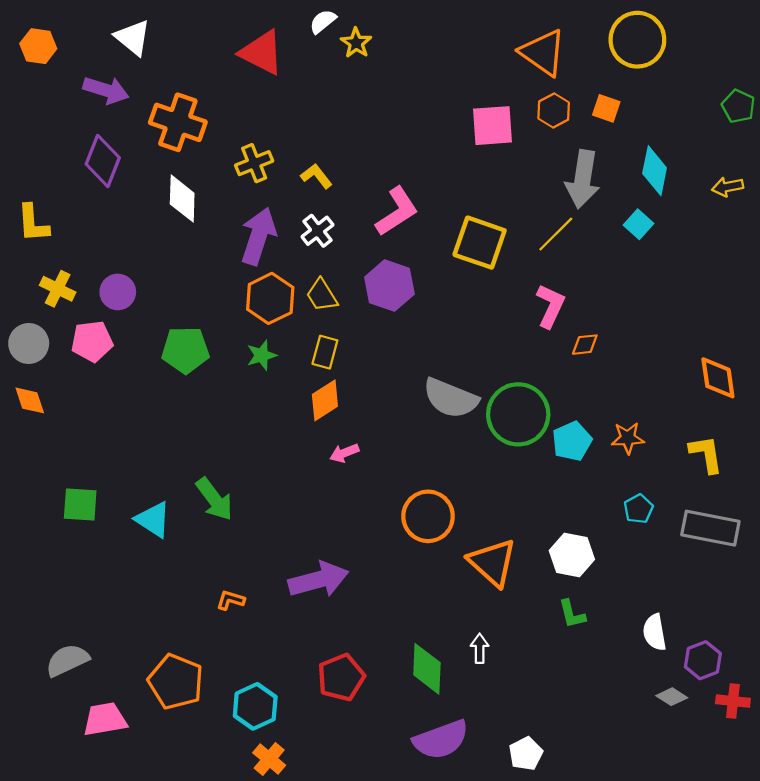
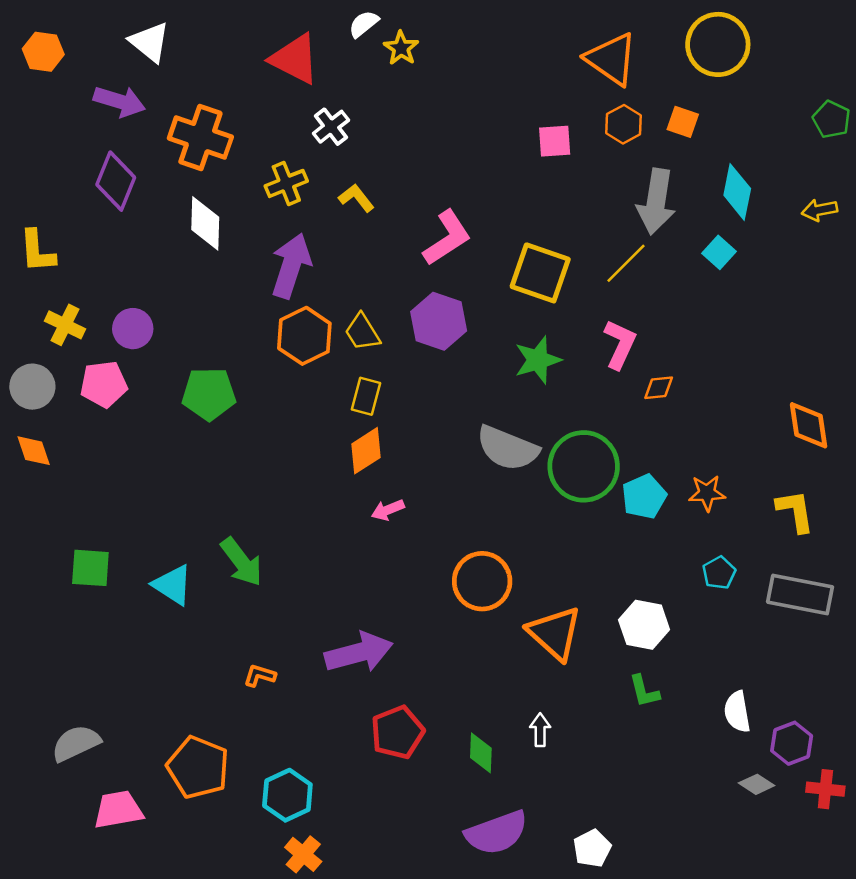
pink square: (492, 126) -> (555, 141), size x0.7
white cross: (317, 231) -> (331, 127), moved
green star: (262, 355) -> (538, 360), moved, size x1.4
green diamond: (427, 669) -> (481, 753), size x0.7
red pentagon: (341, 677) -> (397, 732), moved

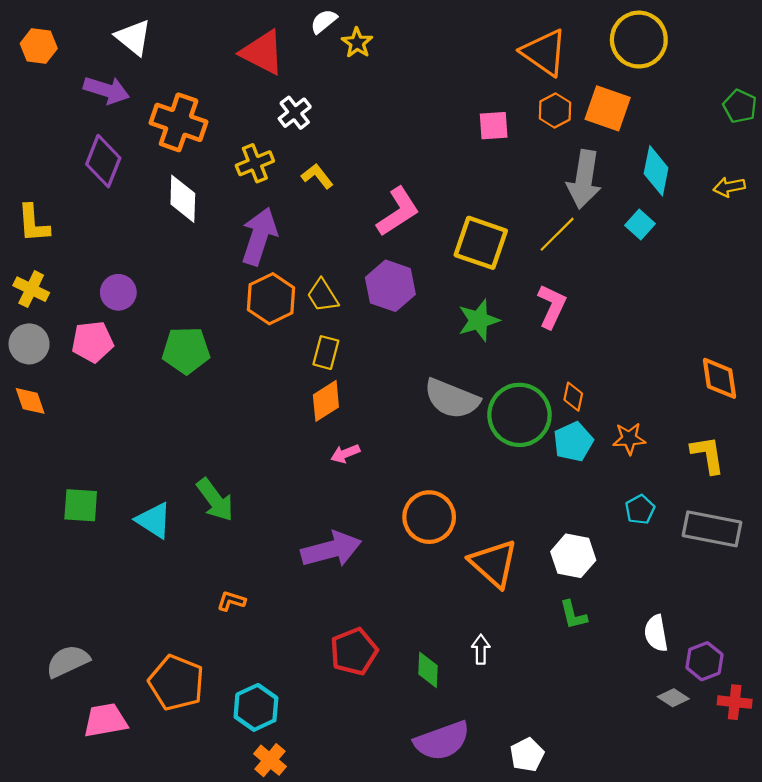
orange square: (683, 122) -> (608, 108), size x1.6
yellow cross: (65, 325) -> (31, 289), moved
orange diamond: (659, 388) -> (573, 397), moved, turned -72
purple arrow: (359, 653) -> (331, 549), moved

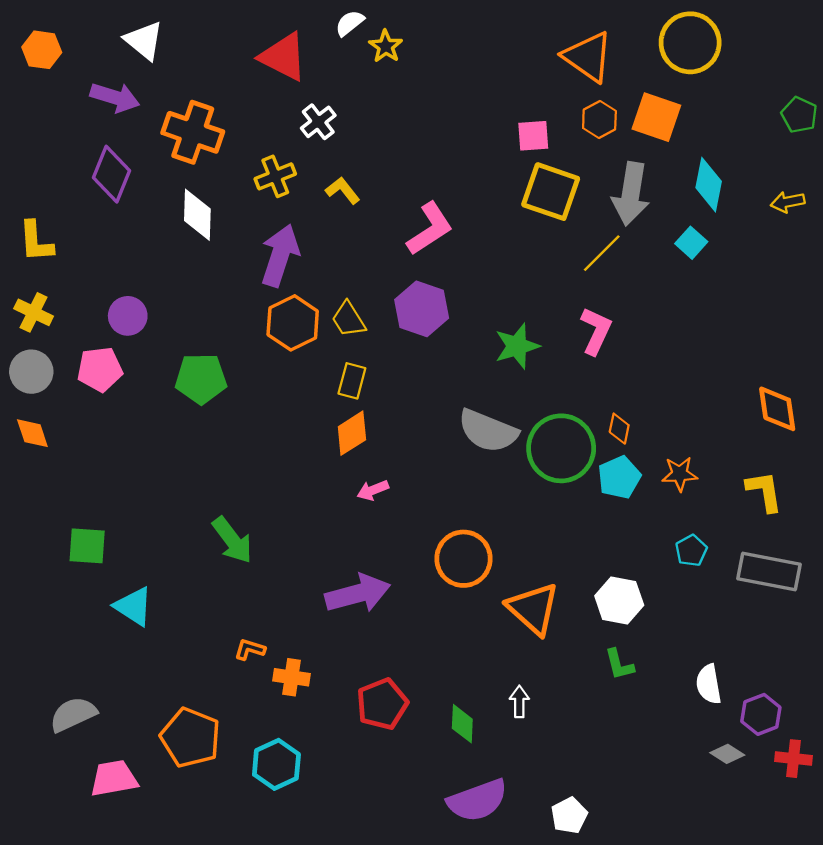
yellow square: (481, 243) -> (551, 192), moved
cyan triangle: (154, 520) -> (134, 606), moved
orange cross: (270, 760) -> (292, 677), moved, turned -32

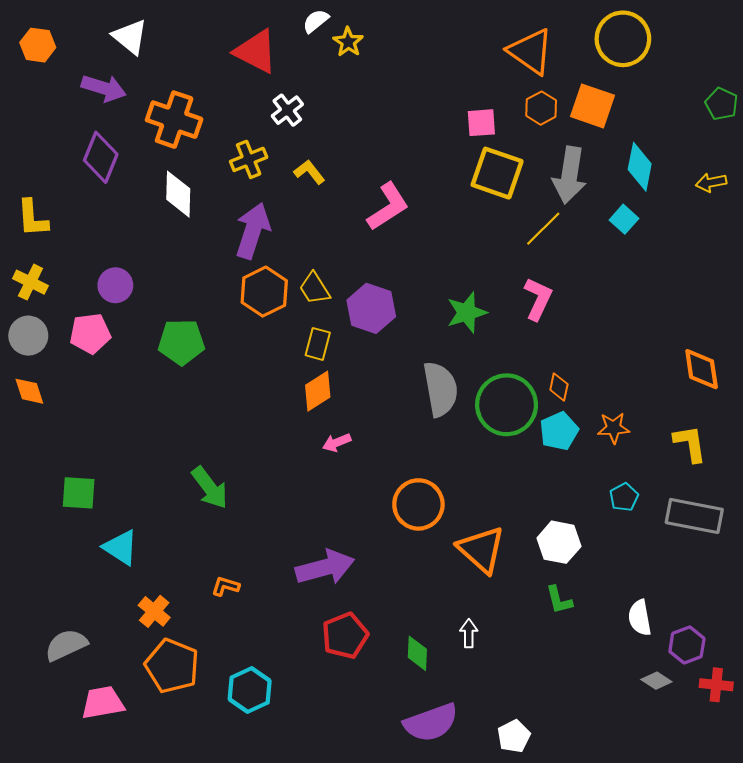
purple hexagon: (422, 309) -> (371, 308), moved
gray semicircle: (488, 431) -> (440, 389), turned -122
purple arrow: (358, 594) -> (325, 567), moved
orange cross: (292, 677) -> (154, 611), moved, turned 32

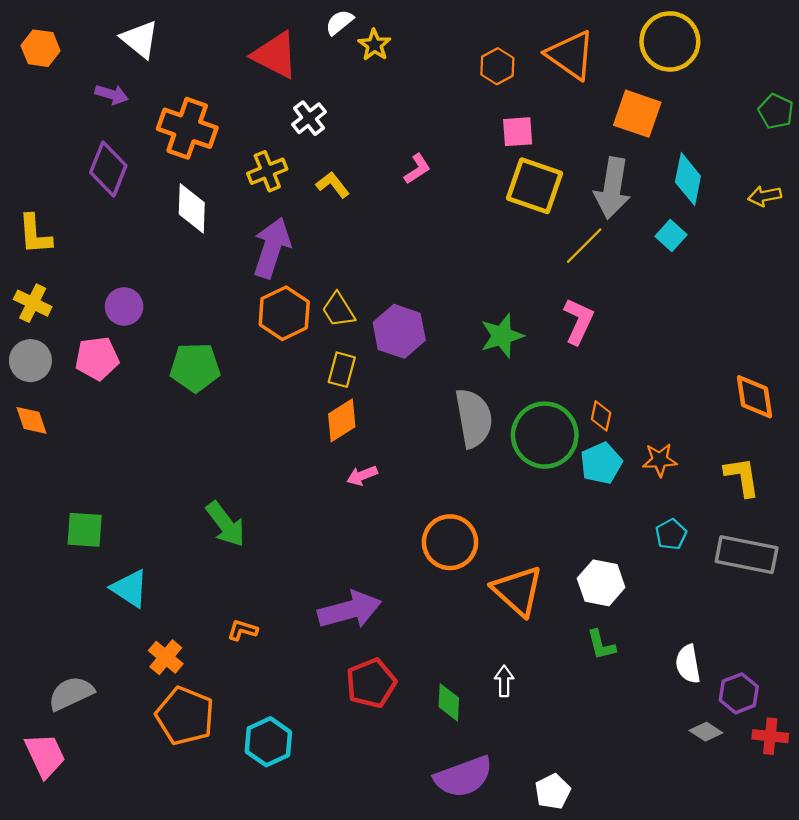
purple arrow: (104, 88) -> (112, 94), size x0.7
orange hexagon: (541, 108) -> (497, 66), moved
pink L-shape: (388, 207) -> (417, 169), moved, size x0.6
pink trapezoid: (103, 703) -> (45, 755), moved, turned 75

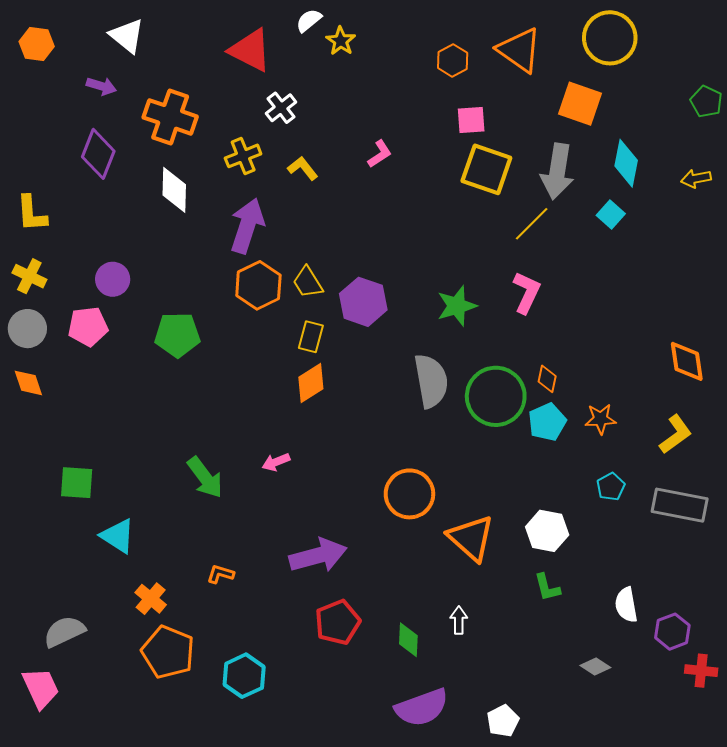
pink arrow: (362, 476) -> (276, 462), moved
yellow L-shape: (742, 477) -> (675, 434), turned 63
gray diamond: (706, 732) -> (595, 666), moved

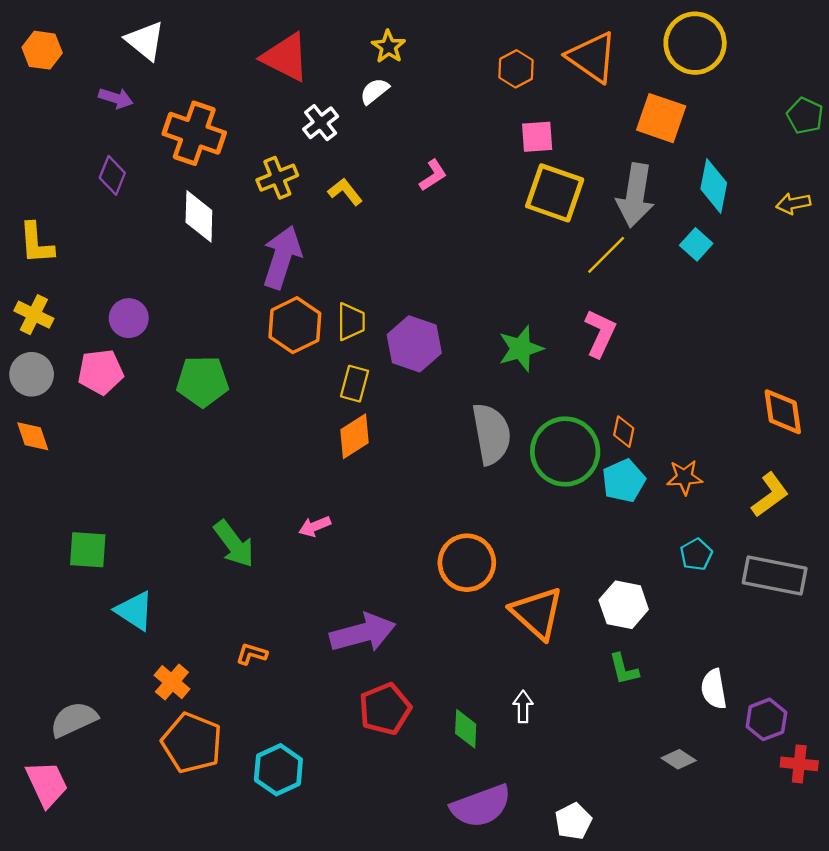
white semicircle: (309, 20) -> (374, 91), moved
purple diamond: (98, 154) -> (112, 175), size x0.7
yellow trapezoid: (308, 282) -> (351, 322), turned -148

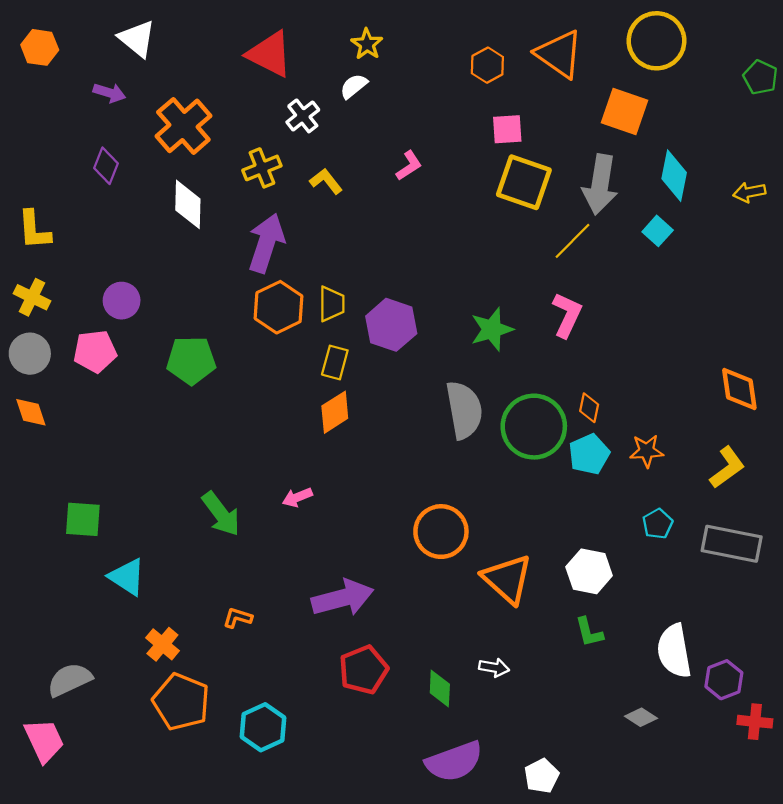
green pentagon: (805, 116) -> (760, 77), moved
orange cross: (194, 133) -> (183, 126), turned 30
white semicircle: (714, 689) -> (674, 651), size x1.4
white arrow: (523, 707) -> (494, 668), turned 100

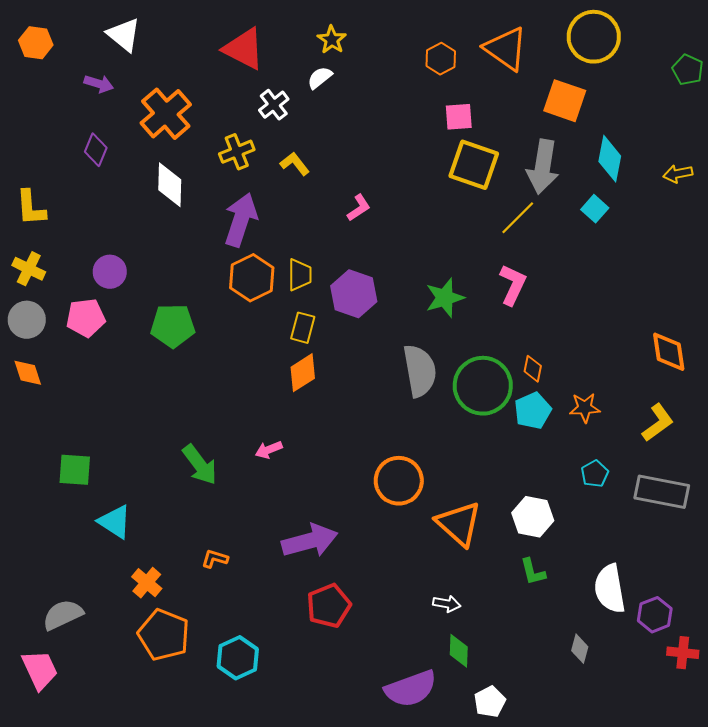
pink L-shape: (409, 166) -> (359, 208), moved
green diamond: (440, 689) -> (459, 651), moved
gray diamond: (641, 717) -> (580, 649), turned 72

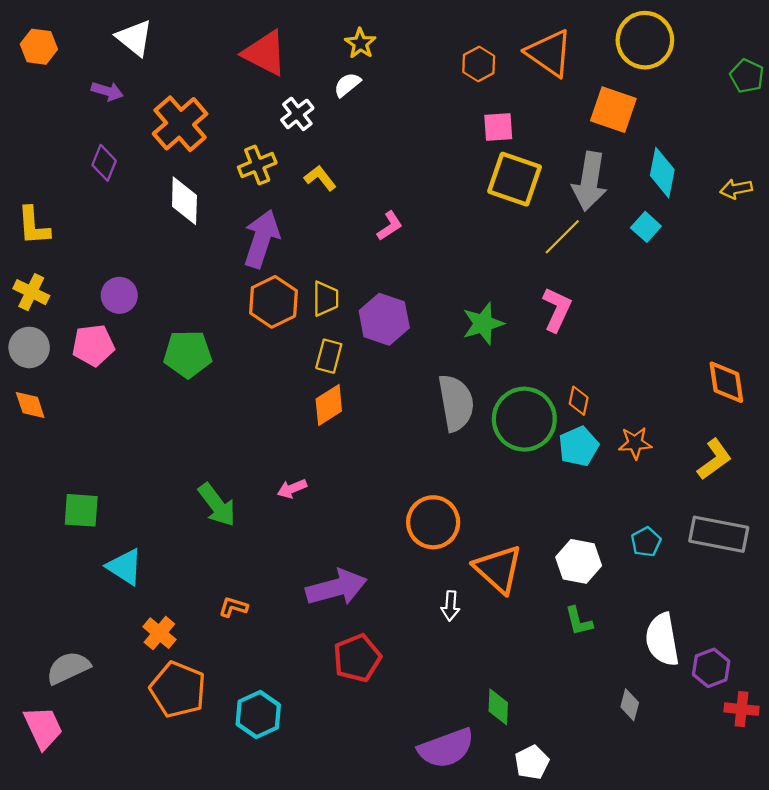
cyan pentagon: (595, 474) -> (646, 542), moved
white arrow: (447, 604) -> (450, 606), moved, turned 84

